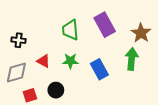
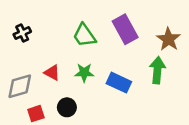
green trapezoid: (70, 30) -> (84, 35), turned -30
black cross: (19, 40) -> (22, 33), moved, turned -32
blue rectangle: (99, 69) -> (119, 83), turned -36

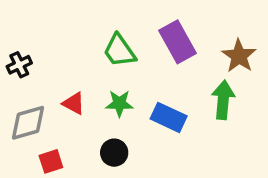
black cross: (22, 33) -> (19, 65), moved
black circle: (67, 107) -> (114, 153), moved

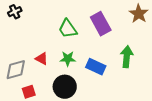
brown star: (239, 56) -> (139, 14), moved
black cross: (19, 65) -> (15, 12), moved
black circle: (114, 153) -> (65, 87), size x1.5

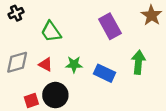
green trapezoid: (68, 29) -> (51, 32), moved
gray diamond: (16, 70) -> (17, 62), moved
black circle: (65, 87) -> (55, 95), moved

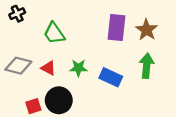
brown star: (151, 15) -> (147, 30), moved
purple rectangle: (110, 26) -> (117, 28), turned 35
gray diamond: (17, 62) -> (18, 66), turned 30

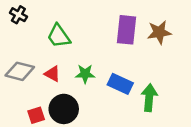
black cross: (17, 14) -> (18, 15), turned -35
brown star: (147, 30) -> (159, 32), turned 30
green arrow: (147, 66) -> (149, 98), moved

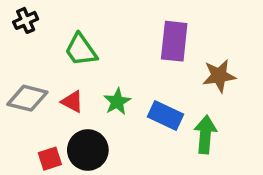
black cross: (18, 15) -> (26, 20), turned 36
brown star: (159, 32) -> (219, 76), moved
green star: (85, 74) -> (117, 102), turned -30

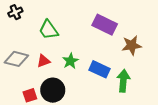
purple rectangle: (174, 41) -> (105, 25), turned -70
red triangle: (72, 102) -> (43, 61), turned -48

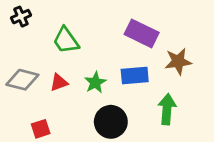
blue rectangle: (99, 69) -> (135, 75), moved, turned -30
black circle: (53, 90) -> (111, 122), moved

